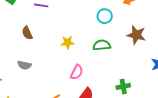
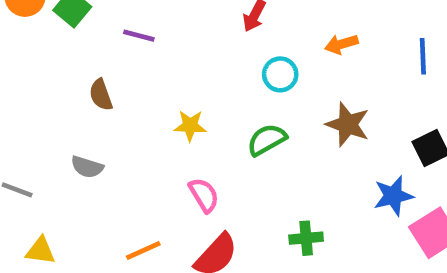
green semicircle: (102, 45) -> (267, 140), turned -30
pink semicircle: (77, 72) -> (204, 195), turned -63

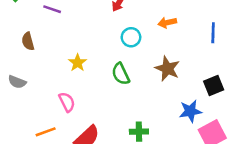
yellow star: (190, 126) -> (78, 63), turned 30
green semicircle: (267, 140) -> (121, 74), turned -90
pink semicircle: (204, 195) -> (67, 102), moved

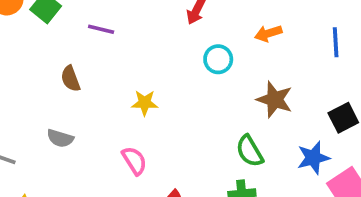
yellow star: (78, 63) -> (145, 103), turned -30
green semicircle: (121, 74) -> (250, 151), moved

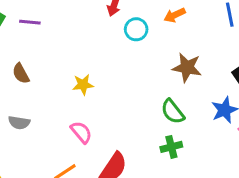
purple line: (101, 29) -> (30, 22), moved
cyan circle: (218, 59) -> (136, 29), moved

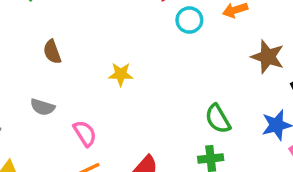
brown star: (187, 67) -> (268, 57), moved
pink semicircle: (81, 132) -> (85, 133), moved

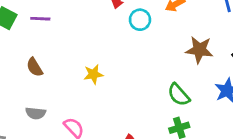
brown star: (268, 57) -> (199, 50), moved

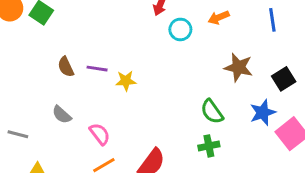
purple line: (40, 19) -> (97, 69), moved
gray semicircle: (36, 113) -> (62, 115), turned 30

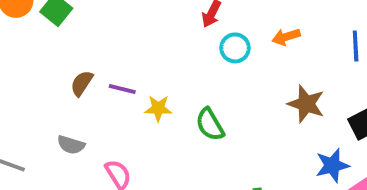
brown semicircle: (66, 67) -> (82, 83), turned 54
green semicircle: (212, 112) -> (210, 124), moved
gray semicircle: (62, 115) -> (71, 145), turned -30

